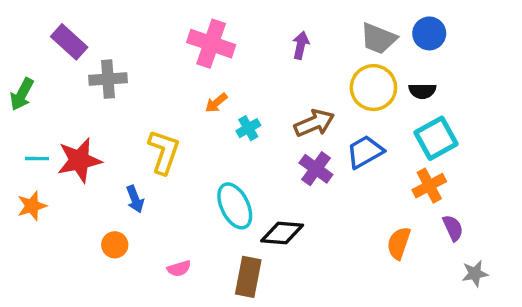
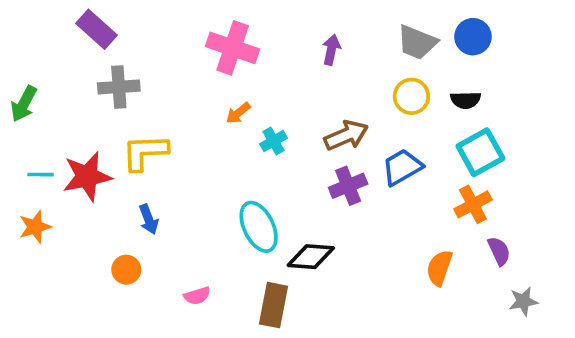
purple rectangle: (69, 42) -> (96, 29), moved
yellow circle: (373, 88) -> (411, 96), size x0.7
yellow L-shape: (164, 152) -> (145, 152), moved, turned -111
purple cross: (316, 169) -> (348, 186), turned 32

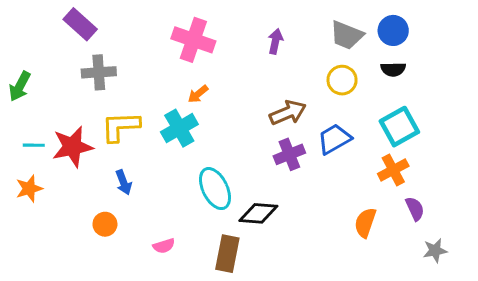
black semicircle: (466, 100) -> (393, 69), moved
cyan cross: (274, 141) -> (179, 128), moved, size x1.6

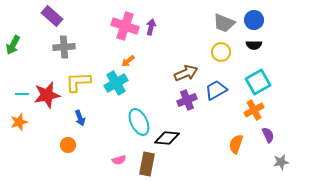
purple arrow: (275, 41) -> (151, 27), moved
green arrow: (20, 86) -> (13, 45), moved
pink semicircle: (164, 246) -> (119, 160), moved

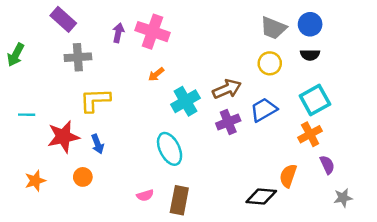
purple arrow: (151, 27) -> (118, 33), moved
cyan cross: (116, 83) -> (185, 101), moved
red star: (47, 95) -> (63, 137), moved
orange star: (19, 122) -> (35, 181), moved
black diamond: (167, 138) -> (261, 197), moved

